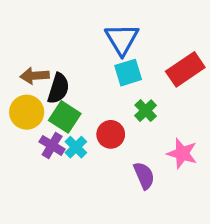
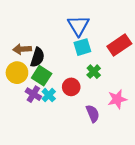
pink star: (182, 153) -> (117, 99), turned -30

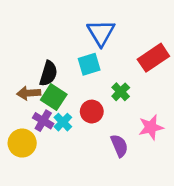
cyan square: (82, 47) -> (89, 64), moved
brown arrow: (22, 49) -> (29, 93), moved
yellow circle: (17, 73) -> (22, 143), moved

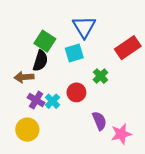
green square: (54, 97) -> (45, 41), moved
pink star: (151, 127) -> (121, 134), moved
yellow circle: (22, 143) -> (27, 130), moved

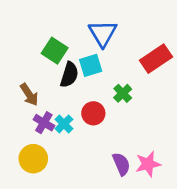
black semicircle: (40, 61) -> (69, 75), moved
brown arrow: (24, 77) -> (29, 95), turned -120
purple semicircle: (99, 121) -> (121, 164), moved

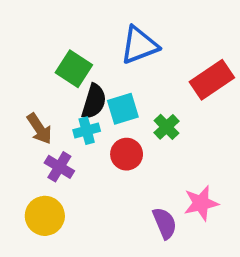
blue triangle: (103, 33) -> (139, 45), turned 40
cyan square: (91, 65) -> (123, 109), moved
cyan cross: (64, 124) -> (87, 131), moved, turned 30
pink star: (148, 164) -> (201, 203), moved

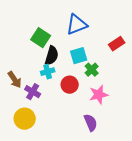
red rectangle: (212, 80) -> (117, 44), size x0.7
cyan square: (123, 109) -> (79, 56), moved
brown arrow: (39, 129) -> (15, 80), moved
pink star: (201, 203) -> (99, 95), moved

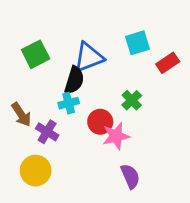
blue triangle: (77, 25) -> (89, 57), moved
green square: (41, 38) -> (36, 54), moved, turned 30
cyan square: (79, 56) -> (137, 43), moved
pink star: (99, 95) -> (116, 136), moved

